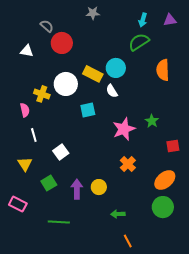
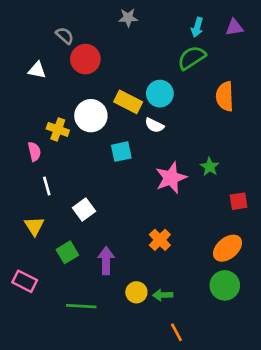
white semicircle: (112, 91) -> (154, 125), turned -32
orange cross: (128, 164) -> (160, 240), moved
yellow circle: (99, 187) -> (136, 292), moved

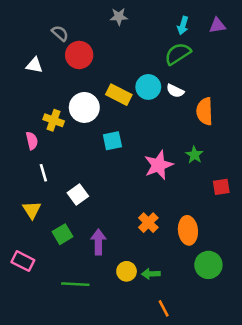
orange semicircle: (225, 96) -> (205, 111), moved
white semicircle: (154, 125) -> (175, 91), moved
orange ellipse: (228, 248) -> (188, 230), moved, turned -56

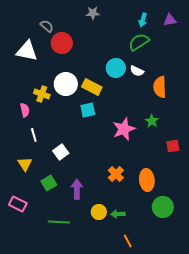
white triangle: (34, 65) -> (27, 51), size x1.6
yellow rectangle: (119, 95) -> (92, 87), moved

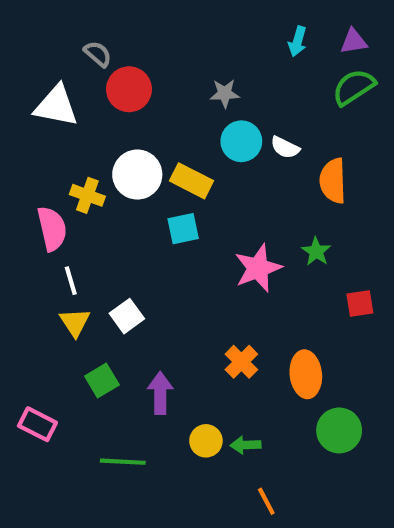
gray star: (93, 13) -> (225, 93), moved
green semicircle: (139, 42) -> (354, 87), moved
pink semicircle: (25, 110) -> (52, 229), size x1.5
yellow triangle: (25, 164) -> (75, 322), moved

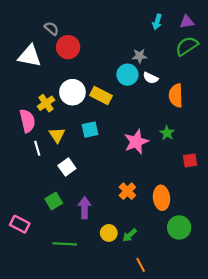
gray star: (225, 93) -> (140, 56), moved
yellow cross: (87, 195) -> (46, 103), turned 35
cyan square: (183, 229) -> (90, 130), moved
yellow triangle: (75, 322) -> (57, 135), moved
green arrow: (245, 445) -> (130, 235), turned -40

